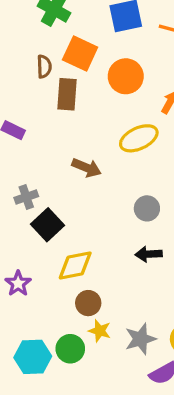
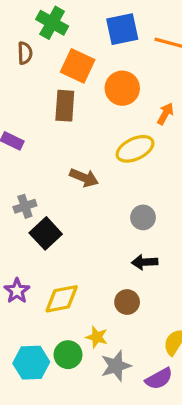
brown semicircle: (44, 67) -> (25, 53), moved
yellow diamond: (75, 266) -> (62, 299), moved
brown circle: (88, 303) -> (127, 302), moved
gray star: (140, 339) -> (116, 366), moved

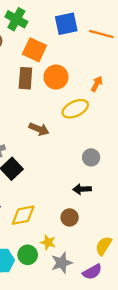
orange circle: (122, 88) -> (56, 77), moved
gray circle: (143, 217) -> (91, 157), moved

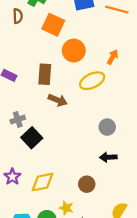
brown rectangle: (25, 78) -> (45, 74), moved
black arrow: (82, 189) -> (108, 157), moved

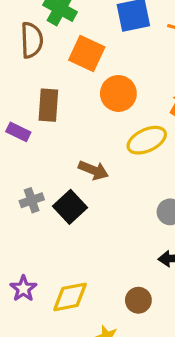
brown semicircle: (18, 16) -> (32, 40), size x1.5
brown rectangle: (45, 74) -> (48, 105), moved
black square: (32, 138) -> (70, 207), moved

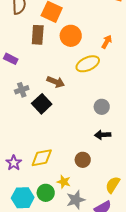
brown rectangle: (48, 105) -> (38, 35), moved
gray cross: (32, 200) -> (22, 90), moved
purple star: (23, 289) -> (14, 163), moved

